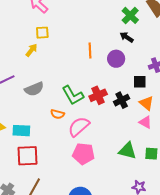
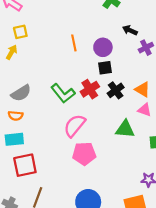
black arrow: (127, 37) -> (130, 30), moved
black square: (140, 82) -> (105, 68), moved
orange semicircle: (58, 114) -> (16, 116), moved
green triangle: (128, 151) -> (125, 129), moved

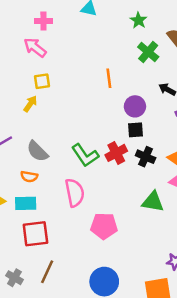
orange line: (74, 43) -> (109, 78), moved
black cross: (116, 90) -> (146, 157), turned -35
gray semicircle: (21, 93) -> (37, 151), turned 72
pink semicircle: (75, 126) -> (75, 193), moved, turned 125

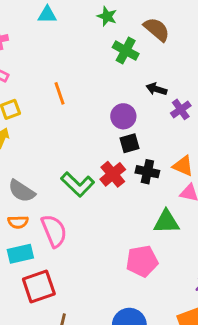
orange line: (109, 78) -> (59, 93), moved
pink semicircle: (75, 193) -> (54, 231), moved
pink pentagon: (104, 226) -> (142, 261), moved

